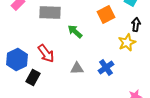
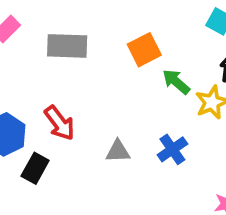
orange square: (106, 14) -> (144, 50), moved
green arrow: (75, 31) -> (176, 82), moved

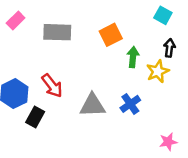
green arrow: (176, 82) -> (133, 57), turned 54
gray triangle: (118, 151) -> (93, 105), size x1.5

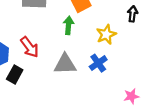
green arrow: (133, 57) -> (68, 25), moved
yellow star: (158, 71) -> (106, 34), moved

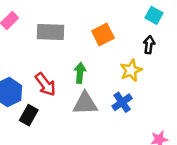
black arrow: (133, 14) -> (149, 45), moved
green arrow: (68, 25) -> (80, 73), moved

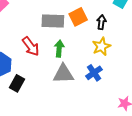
gray rectangle: (51, 32) -> (53, 21), moved
black arrow: (149, 45) -> (101, 22), moved
red arrow: (45, 84) -> (31, 46), moved

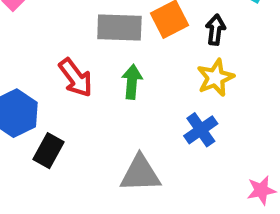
gray triangle: (63, 74) -> (140, 174), moved

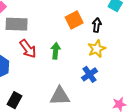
gray rectangle: (119, 28) -> (17, 24), moved
black rectangle: (49, 151) -> (15, 100), moved

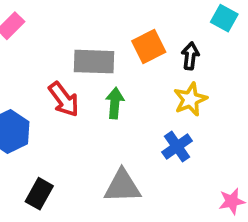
gray rectangle: (17, 24) -> (94, 62), moved

